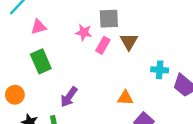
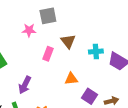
brown triangle: (129, 42) -> (68, 41), moved
pink rectangle: (103, 45) -> (48, 54), moved

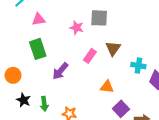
purple arrow: (25, 85) -> (60, 71), moved

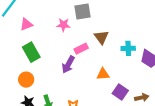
pink rectangle: (90, 56) -> (81, 49), turned 40
purple arrow: (60, 71) -> (68, 65), moved
orange circle: (13, 75) -> (26, 80), moved

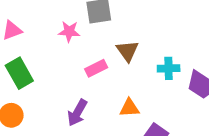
purple arrow: (68, 65) -> (77, 113), moved

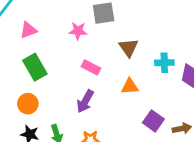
pink rectangle: (96, 68) -> (91, 67), moved, turned 54
orange triangle: (129, 108) -> (130, 86), moved

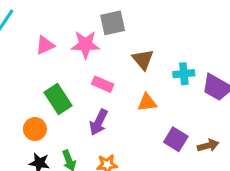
pink triangle: (28, 30) -> (45, 45), moved
pink star: (78, 31) -> (85, 44), size x1.4
green rectangle: (35, 67) -> (58, 99), moved

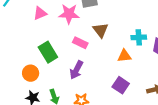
brown triangle: (143, 59) -> (101, 30), moved
orange triangle: (147, 102) -> (124, 56), moved
purple square: (176, 139) -> (121, 85), moved

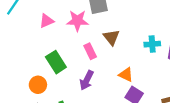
pink rectangle: (80, 43) -> (90, 51), turned 40
orange triangle: (124, 56) -> (126, 75), moved, turned 32

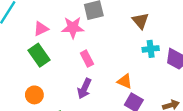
brown triangle: (111, 37) -> (140, 21), moved
green rectangle: (56, 62) -> (39, 55), moved

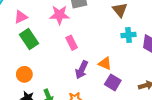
pink triangle: (41, 29) -> (21, 17), moved
purple arrow: (84, 89) -> (82, 70), moved

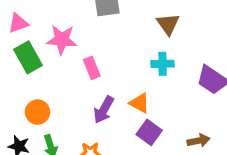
pink star: (59, 15) -> (62, 40), moved
cyan cross: (128, 35) -> (163, 64), moved
orange circle: (24, 74) -> (37, 112), moved

